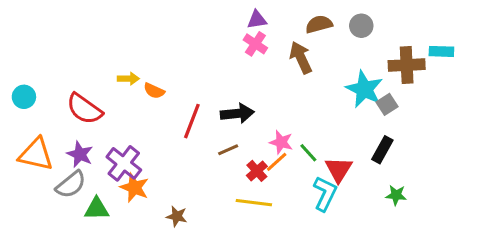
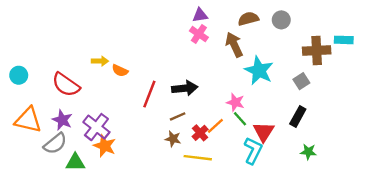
cyan star: (364, 89) -> (259, 71), moved
pink star: (281, 142) -> (235, 102), moved
brown star: (177, 216) -> (173, 139), moved

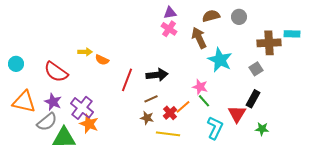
red triangle: (264, 132) -> (237, 114), moved
green triangle: (75, 162) -> (64, 138), size x1.4

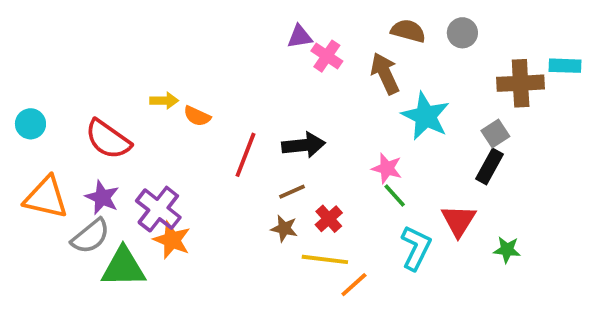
purple triangle: (170, 13) -> (300, 37), moved
brown semicircle: (211, 16) -> (408, 31), turned 30
black rectangle: (253, 99) -> (490, 166), moved
orange line: (183, 107) -> (354, 285), moved

